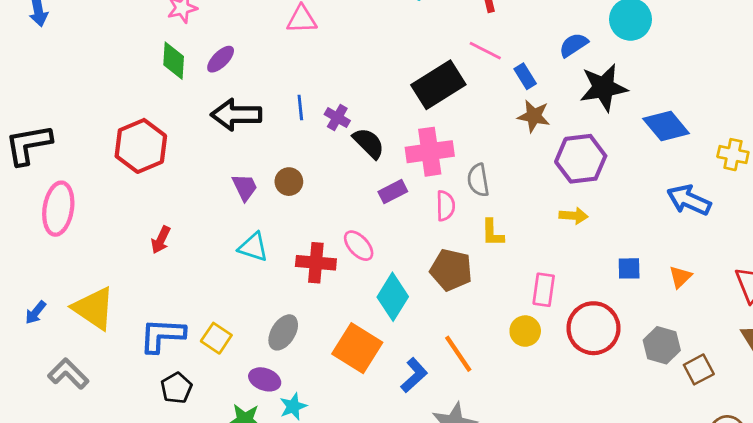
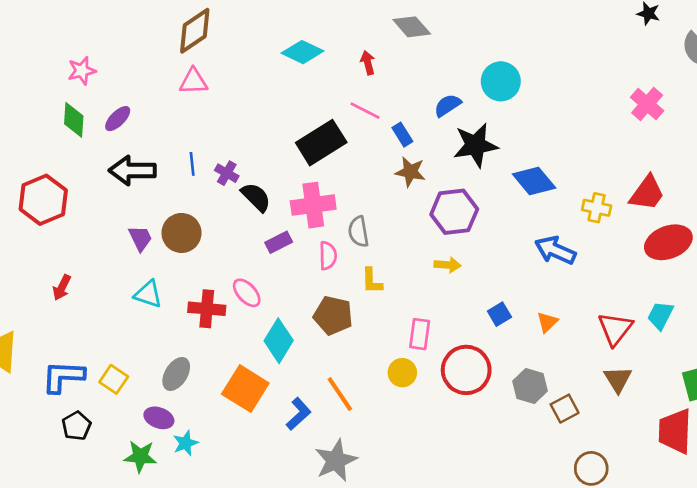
brown circle: (289, 182) -> (182, 233), size x1.5
blue square: (629, 268) -> (499, 314), turned -30

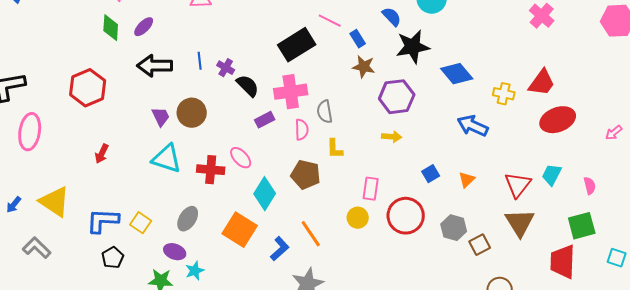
blue semicircle: (448, 105) -> (392, 17), turned 80
cyan triangle: (148, 294) -> (167, 159), size x1.4
brown triangle: (618, 379) -> (520, 223), size x1.4

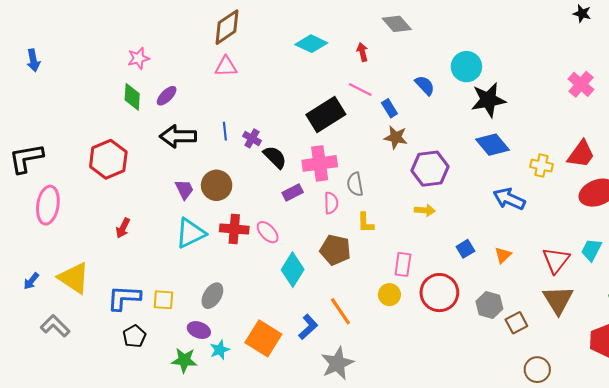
black star: (413, 47) -> (488, 100), moved
cyan triangle: (167, 159) -> (191, 233), turned -44
red cross: (211, 170) -> (234, 229), moved
yellow square: (141, 223) -> (163, 300), turned -30
orange square: (240, 230) -> (263, 338), moved

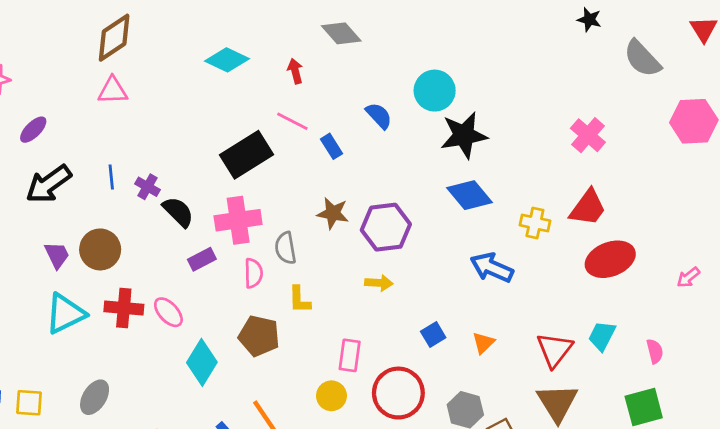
pink cross: (581, 84) -> (588, 135), moved
black arrow: (178, 136) -> (49, 184), turned -36
brown star: (396, 137) -> (333, 213), moved

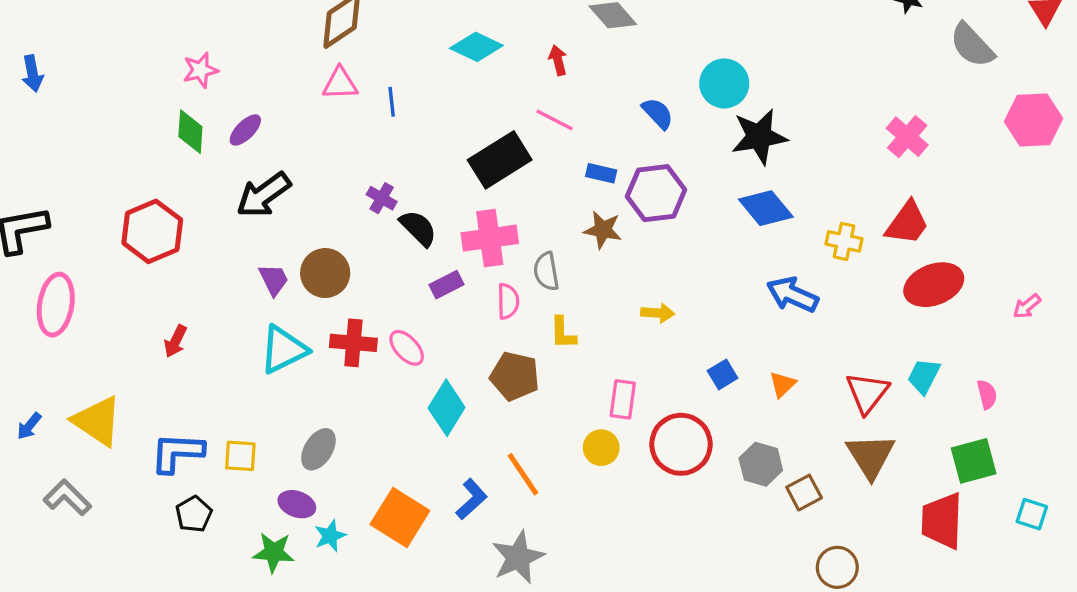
blue rectangle: (331, 146) -> (601, 173), moved, turned -45
blue line: (111, 177) -> (392, 102), moved
purple hexagon: (386, 227) -> (656, 193), moved

